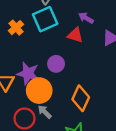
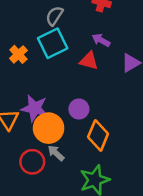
purple circle: (56, 64) -> (79, 109), moved

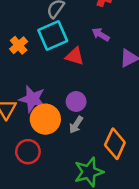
red triangle: (89, 61) -> (75, 56), moved
orange diamond: (98, 135) -> (115, 144), moved
gray arrow: (56, 153) -> (76, 125), moved, turned -102

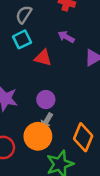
cyan square: (53, 36) -> (22, 39), size x0.7
orange circle: (45, 119) -> (38, 136), moved

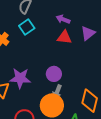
red triangle: (43, 58) -> (64, 37), moved

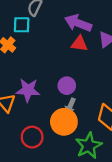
purple arrow: (63, 19) -> (78, 23), size x1.6
cyan square: (27, 27) -> (22, 25), moved, turned 35

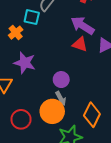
purple star: (28, 90) -> (25, 63), moved
gray arrow: (70, 106) -> (61, 98), turned -64

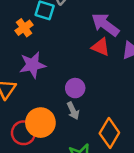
purple star: (25, 63) -> (32, 65), turned -30
orange circle: (52, 111) -> (40, 123), moved

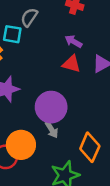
purple arrow: (105, 25) -> (73, 41), size x0.6
purple circle: (75, 88) -> (51, 107), size x1.6

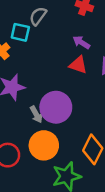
gray arrow: (52, 130) -> (36, 114), moved
orange circle: (21, 145) -> (44, 145), moved

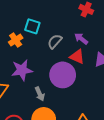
gray semicircle: (38, 16) -> (55, 41), moved
purple circle: (56, 107) -> (63, 75), moved

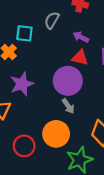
gray semicircle: (55, 41) -> (52, 20), moved
gray arrow: (40, 94) -> (68, 106), moved

